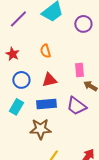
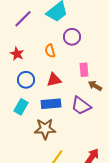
purple circle: (83, 24) -> (72, 37), moved

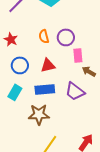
purple circle: (72, 37) -> (66, 37), moved

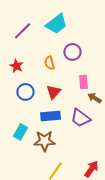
purple circle: (66, 37) -> (72, 52), moved
red triangle: (48, 65) -> (53, 92), turned -35
cyan rectangle: (15, 92) -> (20, 132), moved

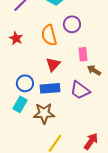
orange semicircle: (49, 63) -> (49, 35), size x1.5
blue circle: (25, 92) -> (25, 83), moved

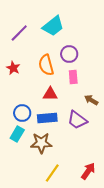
pink rectangle: (83, 54) -> (73, 77), moved
red triangle: (53, 64) -> (50, 94), turned 49

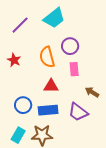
cyan rectangle: (17, 134) -> (18, 135), moved

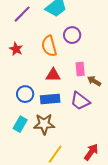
pink rectangle: (74, 69) -> (80, 69), moved

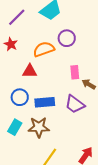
orange semicircle: (49, 46) -> (44, 49), turned 85
red star: (16, 49) -> (11, 44), moved
red triangle: (53, 75) -> (30, 71), moved

